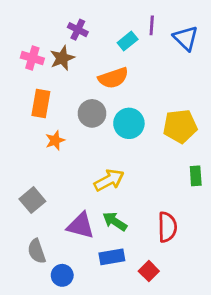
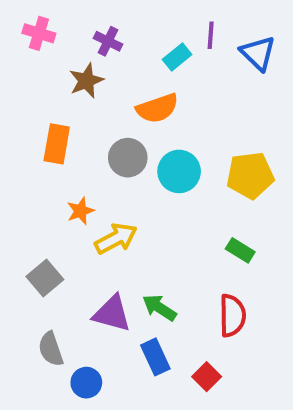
pink cross: (32, 58) -> (39, 33), moved
orange star: (55, 140) -> (80, 211), moved
green rectangle: (196, 176) -> (240, 250), moved, turned -54
yellow arrow: (109, 180) -> (116, 239), moved
blue rectangle: (112, 257) -> (155, 357), turned 75

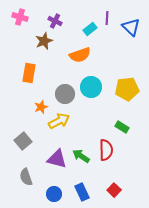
gray circle: (128, 158) -> (65, 94), moved
red semicircle: (232, 316) -> (106, 150), moved
blue rectangle: (155, 357) -> (82, 192), moved
red square: (207, 377) -> (114, 190), moved
blue circle: (86, 383) -> (54, 194), moved

